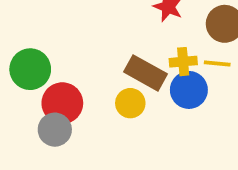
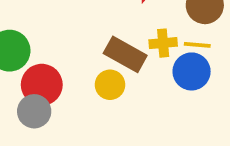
blue circle: (189, 90) -> (192, 71), moved

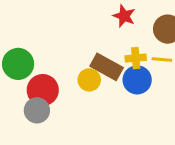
blue circle: (192, 71) -> (137, 80), moved
yellow circle: (110, 85) -> (89, 80), moved

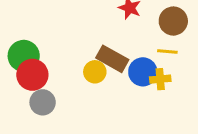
yellow cross: (136, 58) -> (160, 79), moved
red circle: (43, 90) -> (32, 75), moved

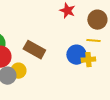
brown rectangle: (112, 59) -> (34, 50), moved
yellow circle: (95, 72) -> (18, 71), moved

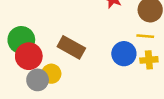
yellow cross: (88, 60) -> (149, 60), moved

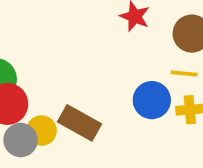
brown rectangle: (71, 47) -> (80, 123), moved

